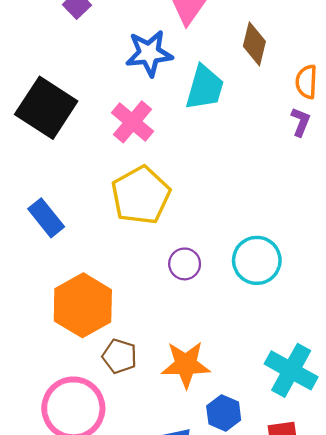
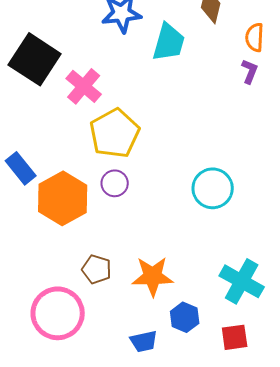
pink cross: (133, 122) -> (84, 86), moved
blue rectangle: (46, 218) -> (21, 168), moved
purple circle: (185, 264) -> (115, 183), moved
orange hexagon: (83, 305) -> (63, 198), moved

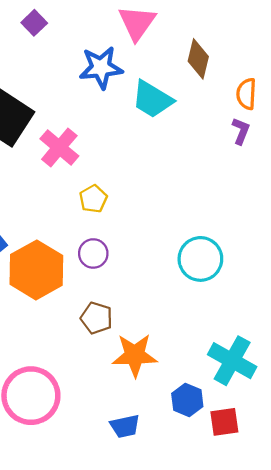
cyan trapezoid: (169, 42) -> (152, 99), turned 105
yellow pentagon: (115, 133) -> (93, 199), size x0.5
brown pentagon: (97, 269) -> (97, 318), moved
blue hexagon: (185, 317) -> (187, 400), moved

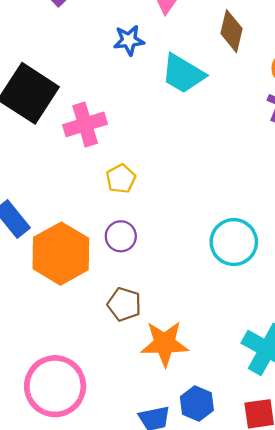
blue star: (101, 68) -> (129, 40), size x0.7
pink cross: (59, 147) -> (85, 124), turned 33
blue hexagon: (187, 400) -> (197, 403), moved

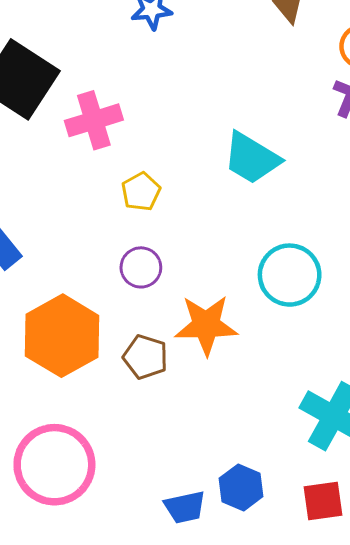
cyan trapezoid: (183, 74) -> (252, 158), moved
orange hexagon: (61, 254) -> (62, 336), moved
orange star: (165, 344) -> (206, 325), moved

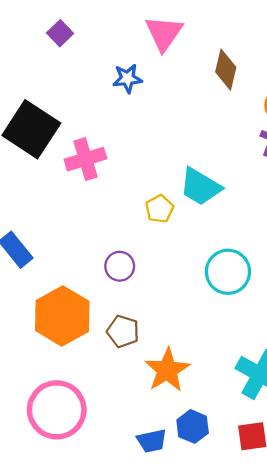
yellow pentagon: (141, 192) -> (159, 209), moved
orange star: (206, 325) -> (167, 370), moved, turned -30

